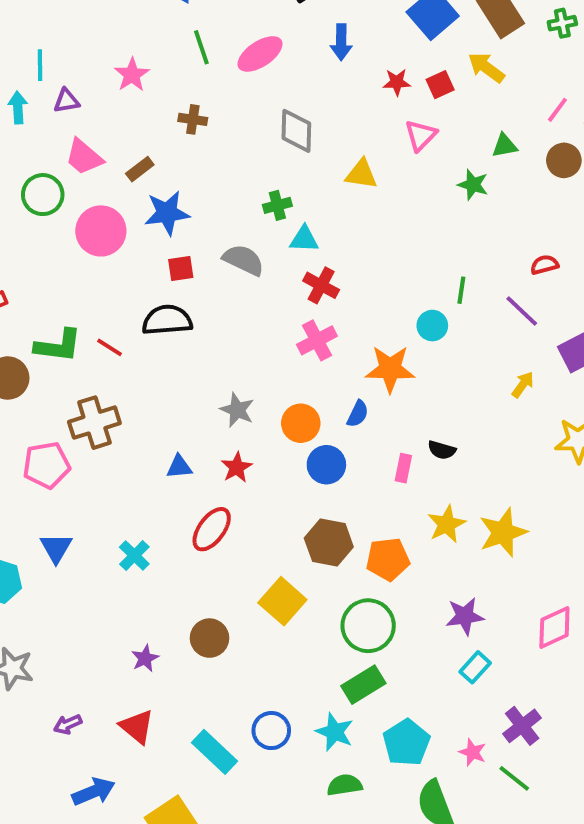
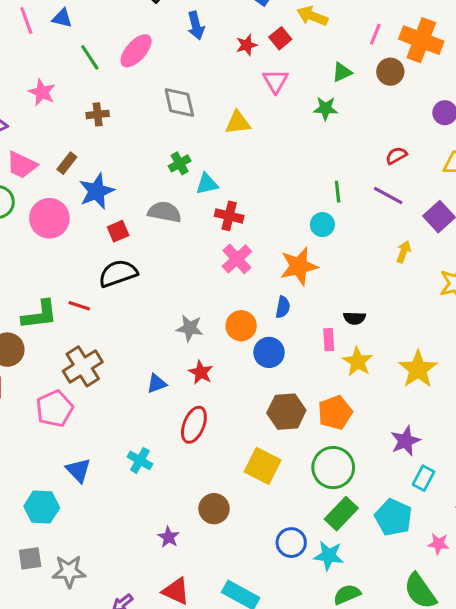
yellow star: (447, 524) -> (358, 362), moved
blue circle: (271, 731) -> (291, 543), moved
cyan pentagon: (406, 743) -> (393, 517), moved

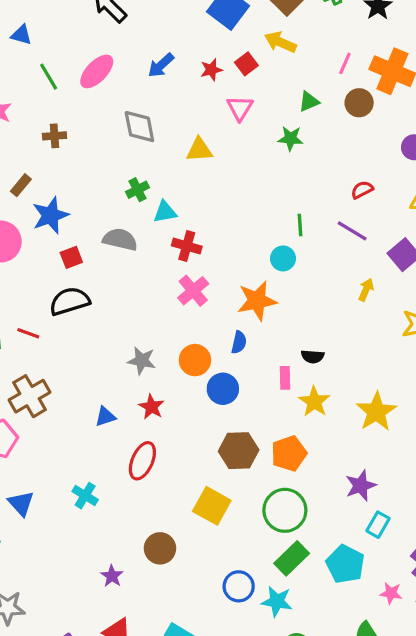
blue arrow: (196, 25) -> (161, 65), moved, turned 60

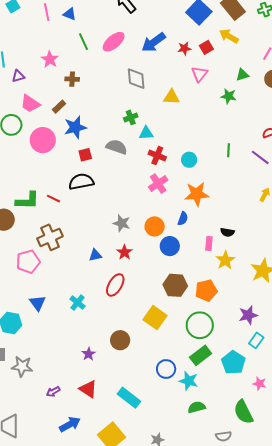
blue arrow: (161, 65) -> (154, 42), size x1.4
brown cross: (54, 136) -> (72, 79), moved
cyan circle: (283, 258) -> (189, 160), moved

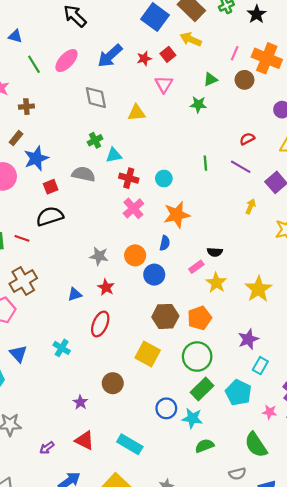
pink rectangle: (209, 244) -> (196, 267), turned 56

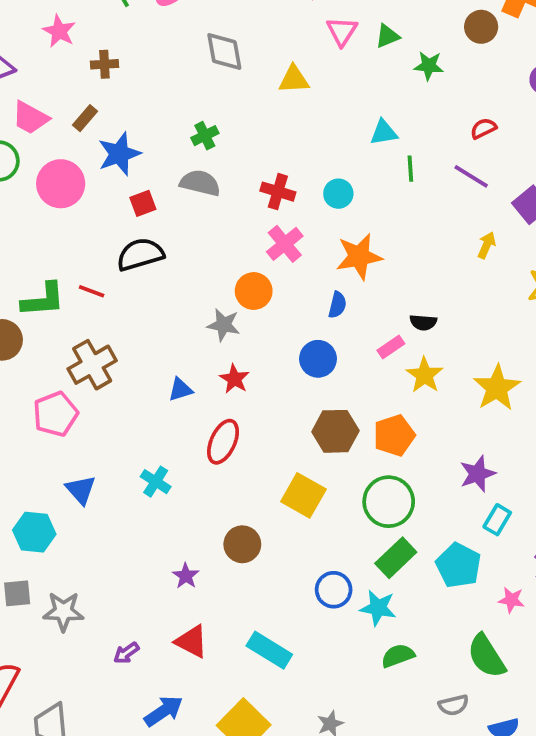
green triangle: (210, 79) -> (387, 36), moved
green star: (198, 104) -> (429, 66), moved
green cross: (95, 140) -> (205, 136), moved
cyan triangle: (114, 155) -> (384, 132), moved
orange circle: (135, 255) -> (254, 291), moved

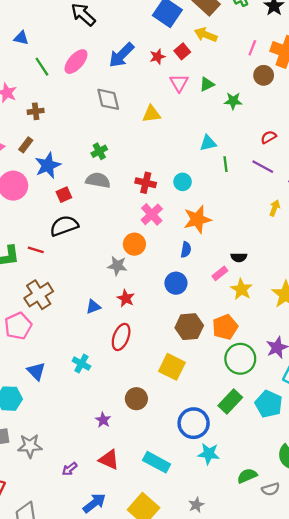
green circle: (389, 502) -> (240, 359), moved
blue circle: (334, 590) -> (194, 423), size x1.4
cyan star: (378, 608) -> (209, 454), moved
green semicircle: (398, 656) -> (247, 476), moved

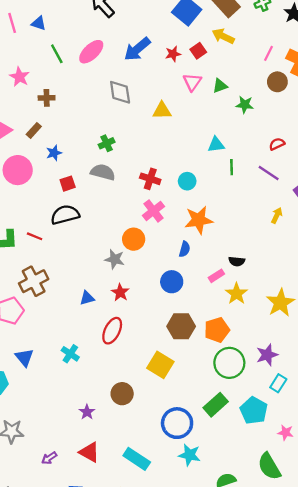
blue star: (48, 165) -> (54, 153), size x0.6

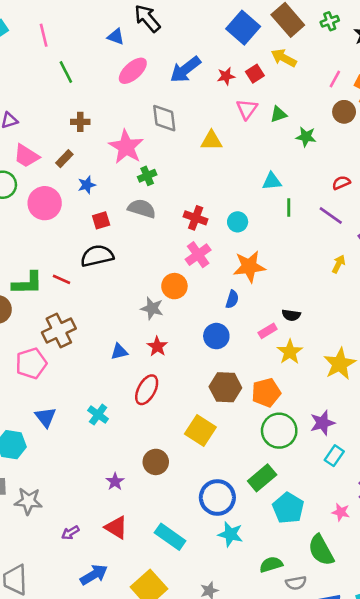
blue triangle: (39, 23) -> (116, 37), moved
green line: (57, 54) -> (66, 72), moved
pink star: (19, 77) -> (126, 147), moved, size x1.5
cyan pentagon: (254, 410) -> (288, 508), moved

